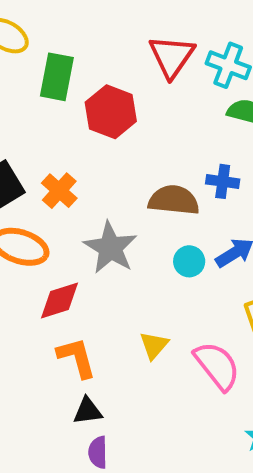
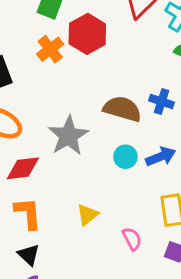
orange cross: (59, 191) -> (50, 49), moved
pink semicircle: (217, 366) -> (132, 239), size x0.6
black triangle: (88, 411) -> (29, 255), turned 40

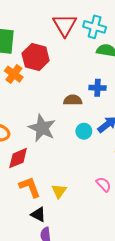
brown semicircle: (122, 109) -> (73, 100), size x0.7
yellow triangle: (87, 215) -> (59, 191), moved

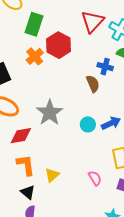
blue cross: (97, 88) -> (105, 67), moved
brown semicircle: (73, 100) -> (93, 84), moved, turned 54

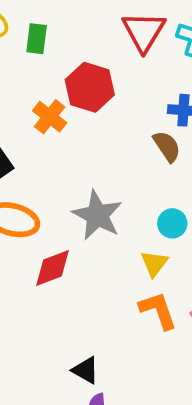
green rectangle: (34, 24) -> (37, 39), moved, size x0.7
orange L-shape: (26, 165) -> (158, 310), moved
yellow triangle: (52, 175) -> (154, 263), moved

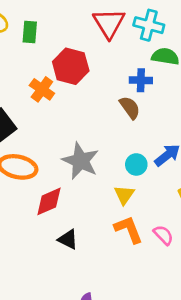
black triangle: (86, 370) -> (68, 239), moved

